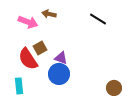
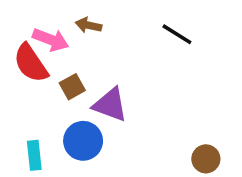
purple triangle: (61, 58) -> (110, 105), size x1.5
red semicircle: (28, 59) -> (31, 63), moved
blue circle: (59, 74) -> (83, 141), moved

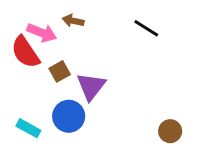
purple triangle: (110, 105) -> (91, 86), turned 48
cyan rectangle: (34, 155) -> (28, 128), turned -55

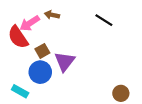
pink arrow: (42, 33) -> (30, 23), turned 126
blue circle: (69, 116) -> (40, 72), moved

